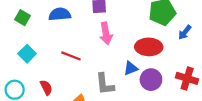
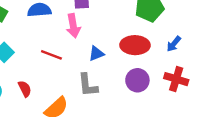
blue arrow: (185, 32) -> (174, 44), moved
pink arrow: (106, 33) -> (73, 26), moved
blue triangle: (131, 68) -> (96, 54), moved

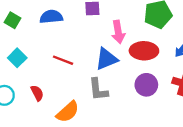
pink arrow: (73, 26) -> (118, 32), moved
blue triangle: (96, 54) -> (106, 59), size x1.5

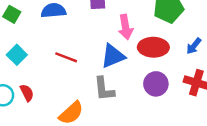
red semicircle: (37, 93) -> (27, 93), moved

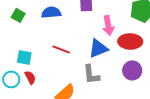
cyan square: (17, 55) -> (24, 57), moved, turned -35

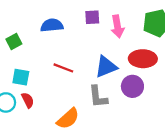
green square: (18, 15) -> (14, 41), moved, turned 32
pink arrow: (108, 25) -> (118, 26), moved
purple circle: (132, 70) -> (132, 86), moved

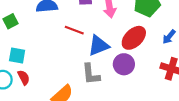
red ellipse: (143, 59) -> (134, 38), turned -45
red line: (63, 68) -> (74, 30), moved

